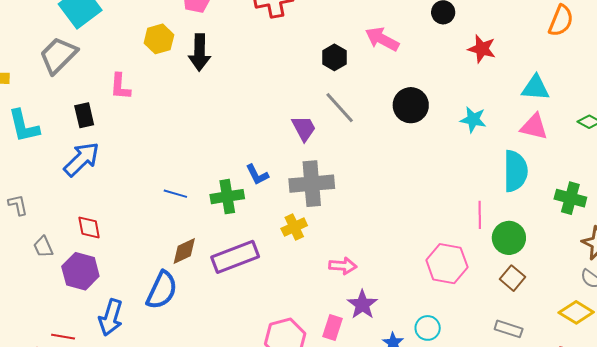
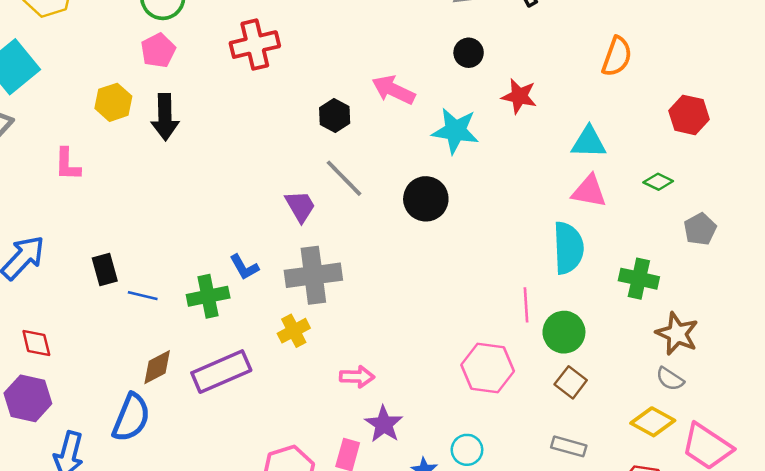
black circle: (411, 105) -> (426, 199), moved
black rectangle: (84, 115) -> (105, 270), moved
cyan star: (473, 120) -> (455, 131), moved, size x1.4

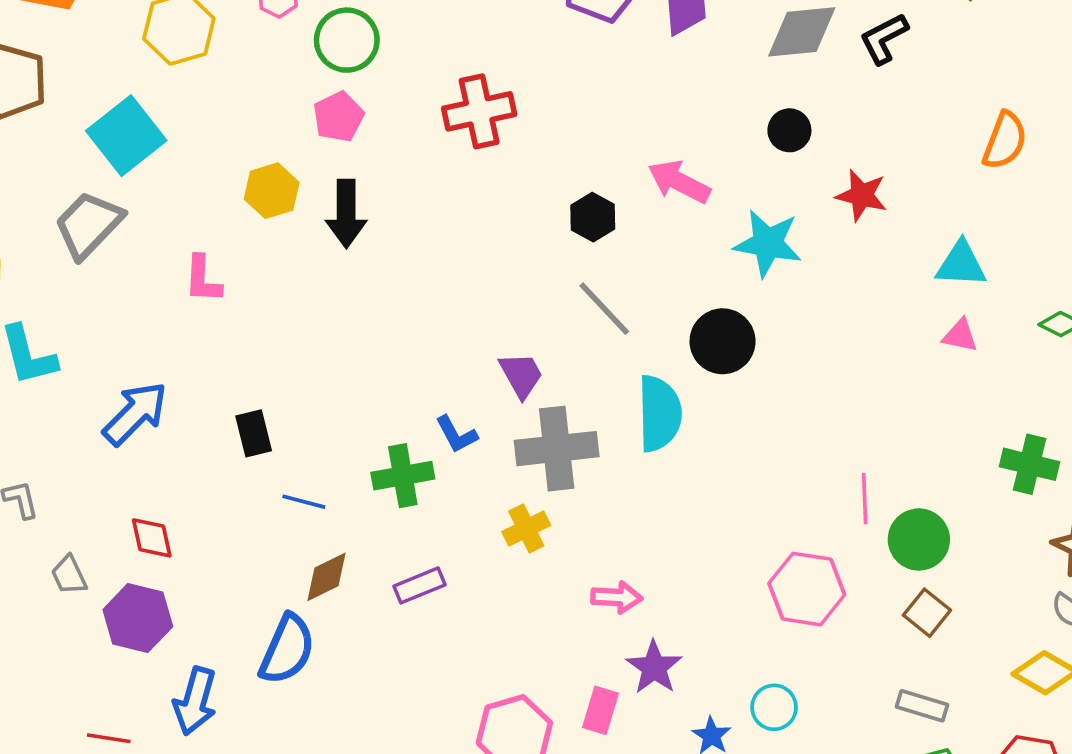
pink triangle: (589, 191) -> (960, 335), size x0.7
purple trapezoid: (300, 206) -> (521, 375), moved
cyan semicircle: (568, 248) -> (659, 413), moved
blue line: (143, 296) -> (304, 502), moved
purple rectangle: (221, 372) -> (420, 585), size x0.6

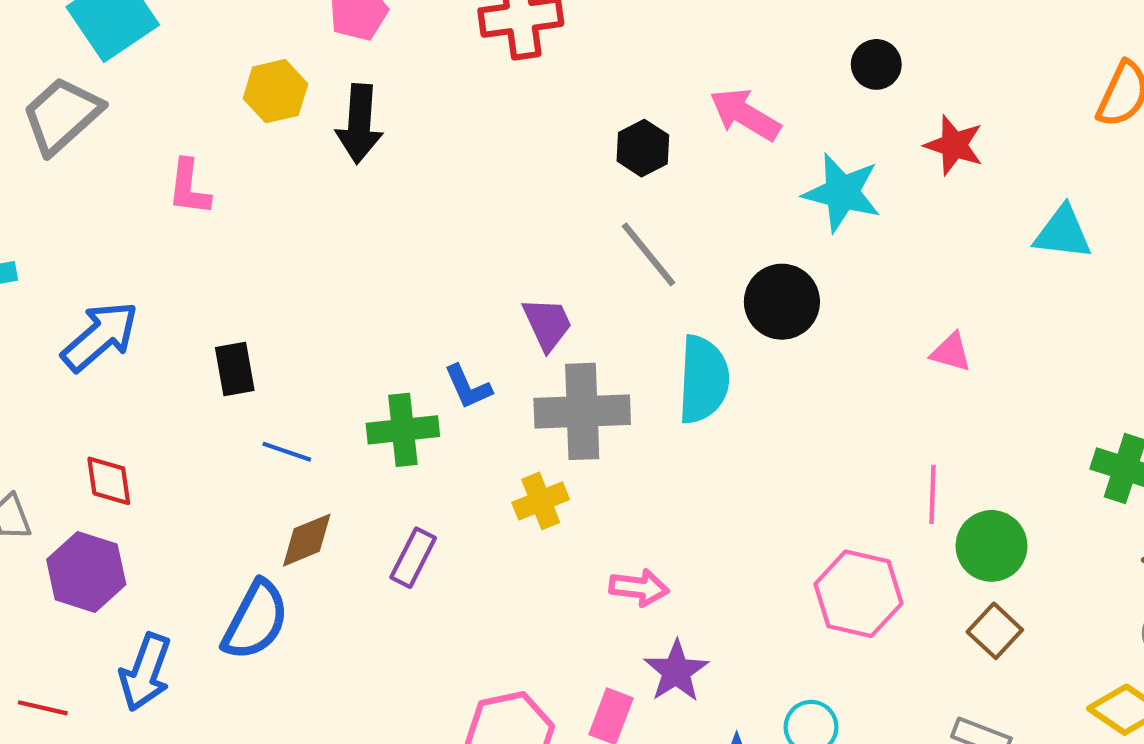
pink triangle: (960, 335) -> (951, 352), moved
purple rectangle: (420, 585) -> (413, 558), turned -45

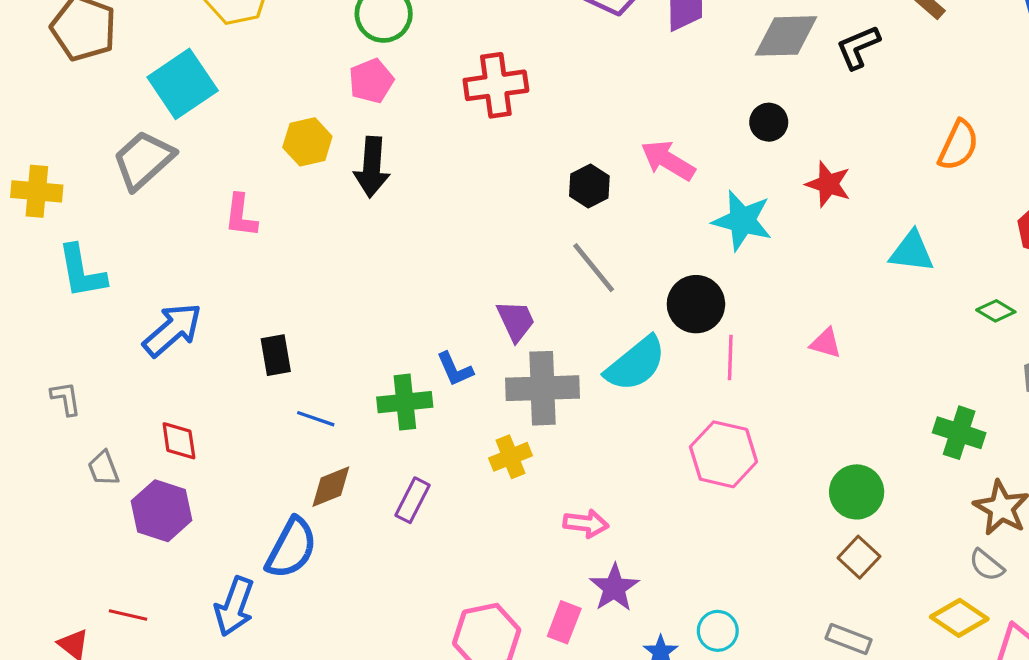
cyan semicircle: (703, 380) -> (636, 364), turned 48
pink line: (932, 494) -> (730, 358), moved
pink hexagon: (858, 594) -> (723, 454), moved
blue arrow: (145, 672) -> (234, 606), moved

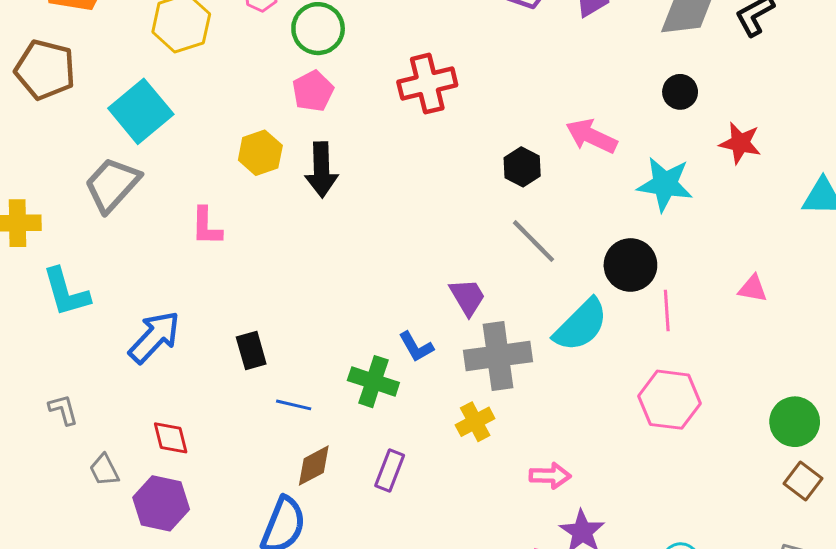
green cross: (405, 402) -> (373, 382), turned 30

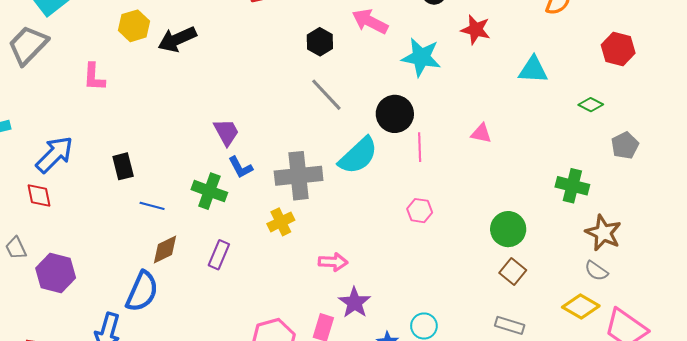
black arrow: (321, 170) -> (177, 39), turned 66
purple trapezoid: (467, 297) -> (226, 132), moved
pink hexagon: (669, 400) -> (420, 211), size x0.6
red diamond: (171, 438) -> (39, 195), moved

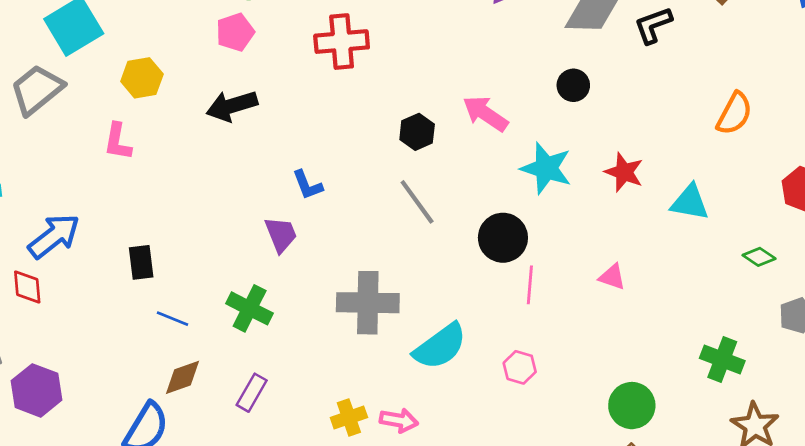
yellow hexagon: (134, 26) -> (142, 78), moved
red star: (476, 30) -> (624, 172), moved
cyan semicircle: (358, 156) -> (440, 346), moved
blue L-shape: (241, 167) -> (307, 185), moved
yellow cross: (281, 222) -> (349, 418), moved

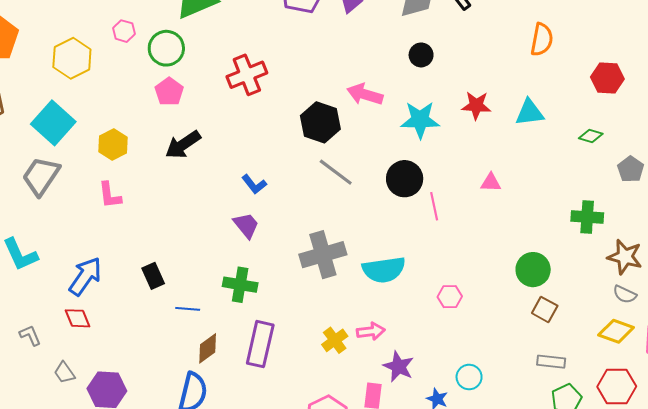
black hexagon: (417, 132) -> (320, 122), size x1.5
cyan semicircle: (440, 346) -> (384, 270), turned 45
pink hexagon: (520, 367) -> (450, 297), moved
purple rectangle: (252, 393) -> (260, 344), size x1.6

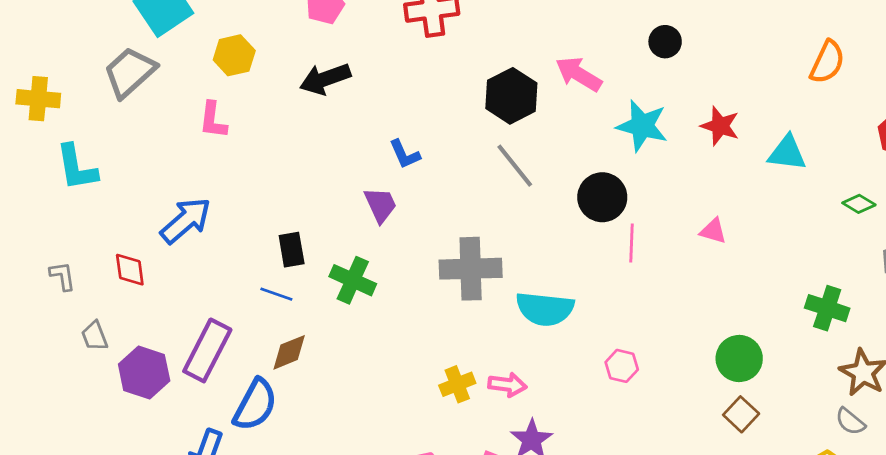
blue arrow: (85, 276) -> (186, 221), moved
black rectangle: (153, 276) -> (292, 250), moved
purple rectangle: (260, 344) -> (207, 350), moved

